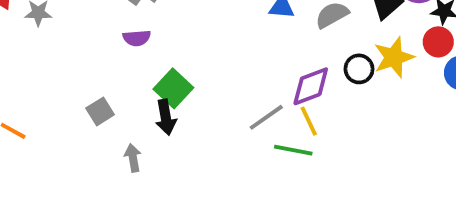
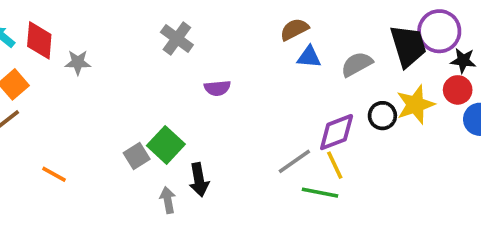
purple semicircle: (137, 38) -> (217, 88), moved
green square: (173, 88) -> (166, 145), moved
black arrow: (166, 117) -> (199, 180), moved

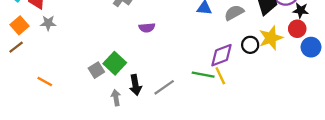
gray star: (78, 62) -> (48, 23), moved
gray line: (294, 161) -> (164, 87), moved
green line: (320, 193) -> (203, 75), moved

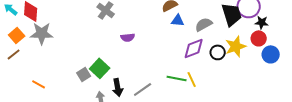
gray star: (48, 23) -> (42, 33), size x1.6
purple diamond: (221, 55) -> (194, 48), moved

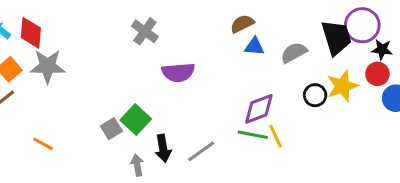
purple semicircle: (128, 37) -> (178, 72), size x1.5
purple diamond: (194, 48) -> (259, 109), moved

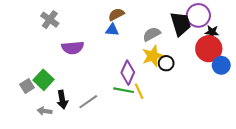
blue triangle: (254, 47) -> (112, 30), moved
red circle: (377, 74) -> (209, 49), size x1.6
yellow star: (342, 86) -> (153, 56), moved
purple diamond: (259, 109) -> (128, 73), turned -45
gray arrow: (137, 165) -> (45, 111), turned -72

